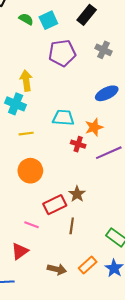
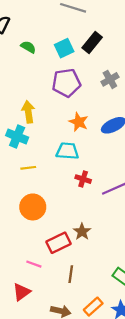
cyan square: (48, 20) -> (64, 48), moved
gray cross: (104, 50) -> (110, 79), turned 35
orange star: (94, 127) -> (79, 122), moved, turned -30
brown line: (72, 226) -> (71, 274), moved

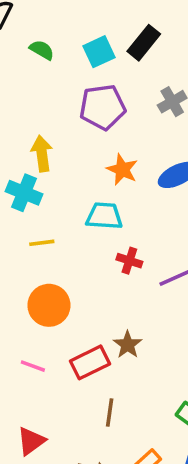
pink line: (34, 264) -> (33, 366), moved

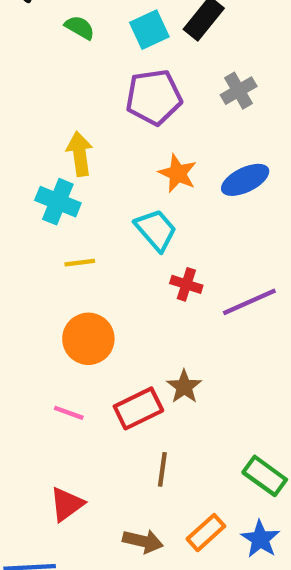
cyan trapezoid: (104, 216) -> (156, 230), turned 45

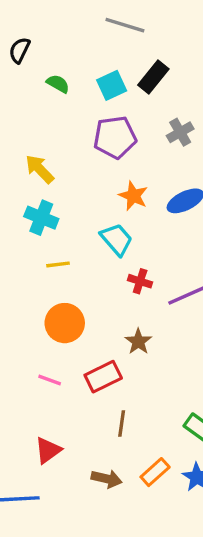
yellow arrow: (80, 154) -> (40, 169), moved, turned -36
brown star: (184, 387) -> (138, 341), moved

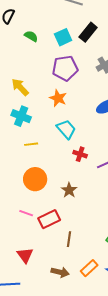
orange star: (133, 196) -> (58, 98), moved
brown star: (138, 341) -> (69, 190), moved
red rectangle: (103, 377) -> (49, 219), moved
red triangle: (48, 450) -> (25, 255), turned -30

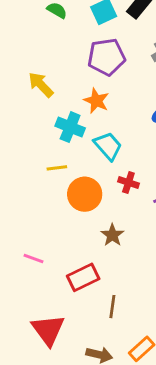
cyan cross: (21, 116) -> (70, 127), moved
orange circle: (35, 179) -> (85, 194), moved
pink line: (26, 213) -> (34, 258), moved
red triangle: (25, 255) -> (48, 330), size x1.4

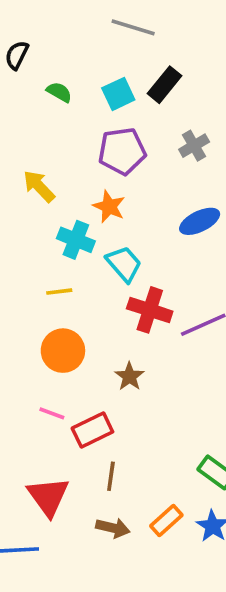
red cross: (128, 182) -> (150, 310), size x1.6
orange circle: (85, 194) -> (63, 351), moved
pink line: (34, 258) -> (52, 413), moved
brown line: (112, 307) -> (111, 476), moved

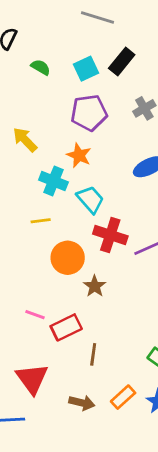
orange circle: (63, 351) -> (68, 258), moved
brown line: (111, 476) -> (93, 354), moved

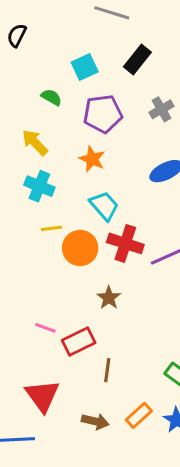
green semicircle: (41, 67) -> (51, 97), moved
cyan square: (86, 69) -> (85, 67), moved
cyan cross: (53, 181) -> (39, 186), moved
orange circle: (68, 258) -> (80, 248), moved

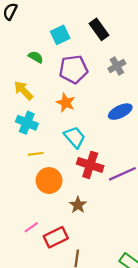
black rectangle: (137, 60) -> (99, 29), turned -75
orange circle: (80, 248) -> (49, 181), moved
pink line: (45, 328) -> (31, 227), turned -56

